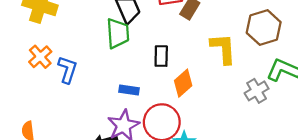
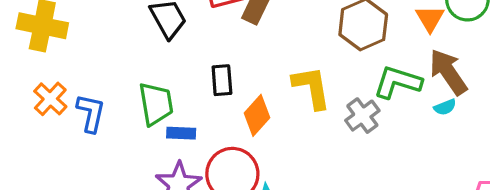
green trapezoid: (118, 33) -> (156, 104), moved
yellow L-shape: (223, 49) -> (312, 87), moved

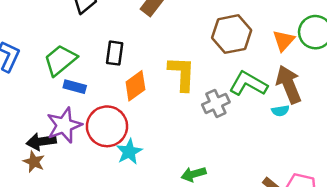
green trapezoid: (156, 104) -> (60, 60), turned -132

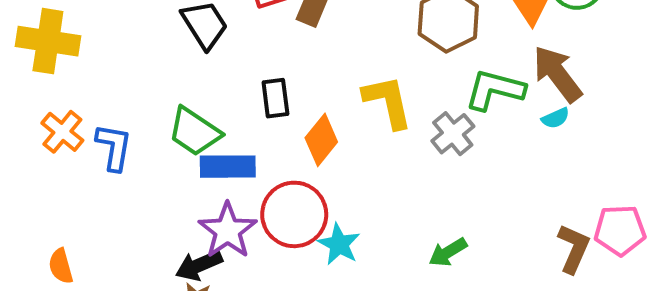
green trapezoid: (60, 60) -> (194, 132), turned -92
blue rectangle: (75, 87) -> (228, 167), size x1.5

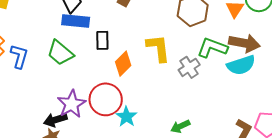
brown arrow: (557, 74) -> (244, 43), turned 132
cyan semicircle: (555, 118) -> (241, 65), size x2.0
blue rectangle: (228, 167) -> (76, 21), moved

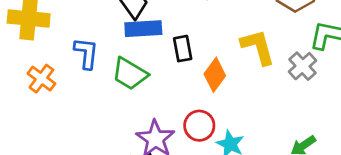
blue L-shape: (19, 56) -> (86, 53), moved
red circle: (106, 99) -> (199, 126), size x0.7

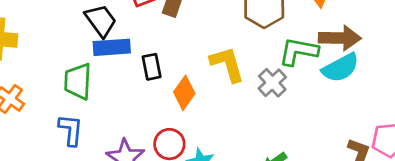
blue L-shape: (86, 53) -> (71, 130), moved
green trapezoid: (130, 74) -> (78, 81), moved, turned 63

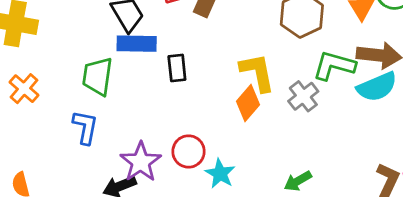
orange diamond: (184, 93) -> (248, 103), moved

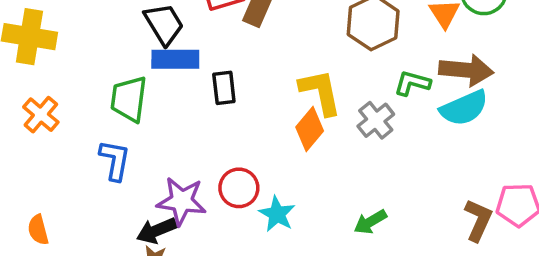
green L-shape: (334, 66) -> (412, 83), size x0.7
purple star: (141, 162) -> (182, 201), turned -30

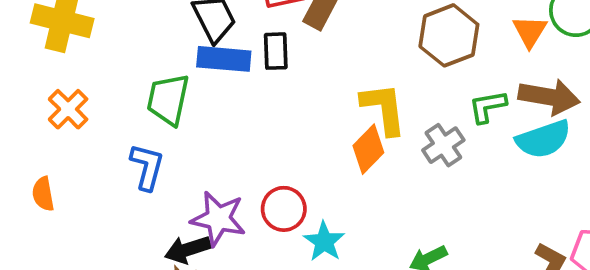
green L-shape: (412, 83) -> (488, 107), turned -30
black rectangle: (224, 88) -> (276, 51), moved
orange semicircle: (38, 230) -> (43, 194), moved

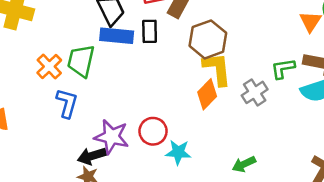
brown hexagon: (449, 35) -> (208, 39), moved
orange cross: (68, 109) -> (49, 66), moved
cyan star: (324, 242) -> (178, 152), turned -30

